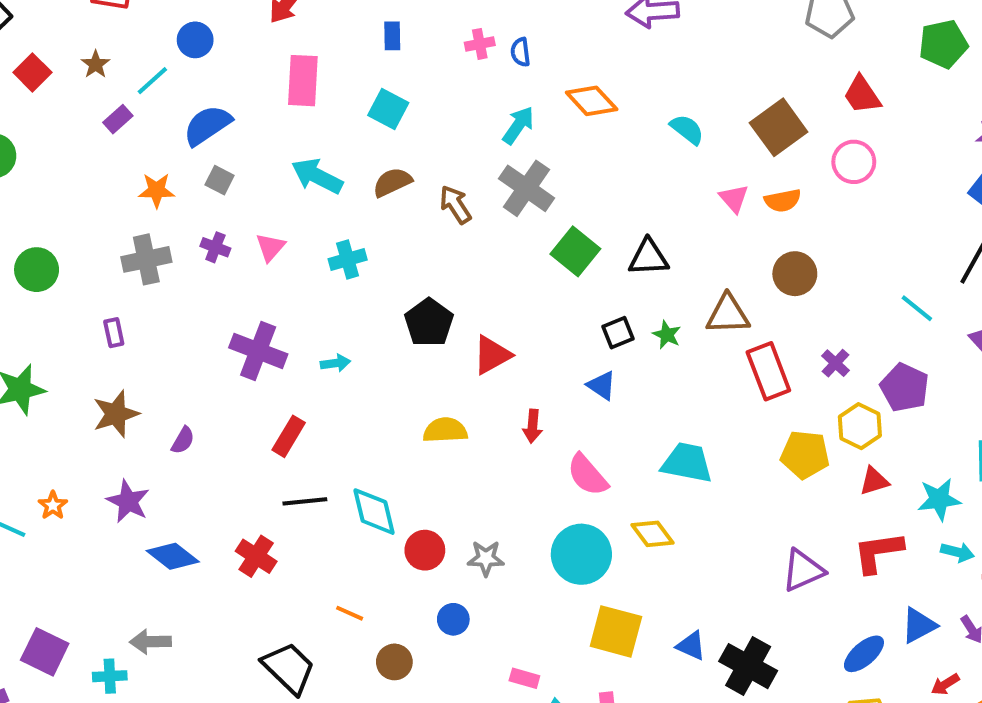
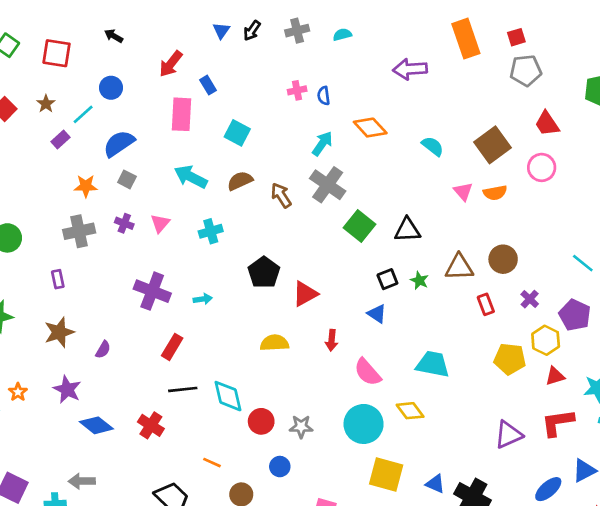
blue rectangle: (392, 36) -> (208, 85), moved, turned -30
brown circle: (795, 274) -> (503, 259), moved
red rectangle: (768, 371) -> (486, 304), size x0.6

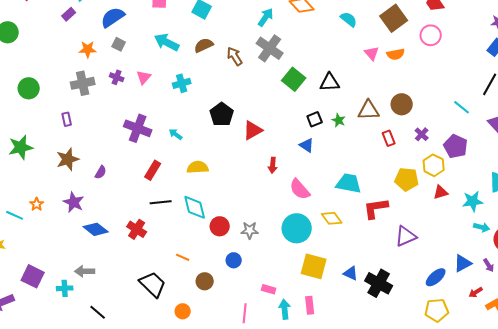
cyan arrow: (203, 299) -> (176, 134), turned -136
yellow semicircle: (274, 343) -> (198, 167), moved
red L-shape: (558, 423) -> (376, 208), moved

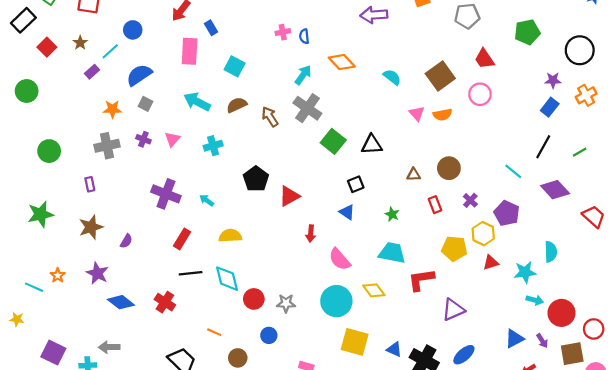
brown triangle: (369, 110) -> (414, 175), size x0.6
green star: (339, 120) -> (392, 214), moved
blue ellipse: (436, 277) -> (464, 355), moved

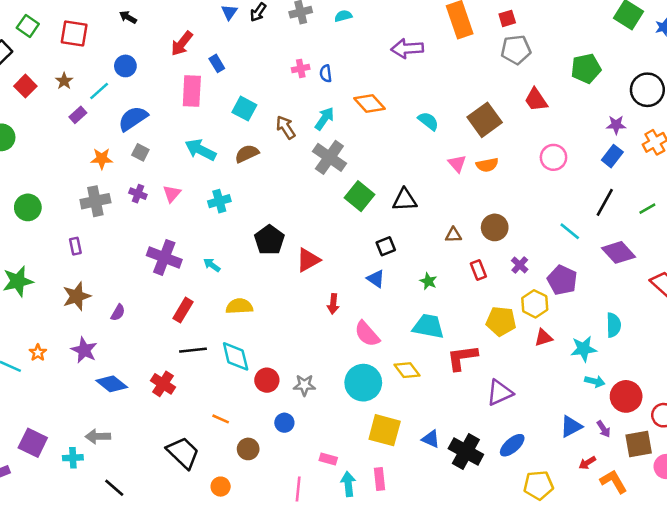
pink circle: (480, 94) -> (553, 157), moved
brown arrow: (270, 117) -> (286, 127), moved

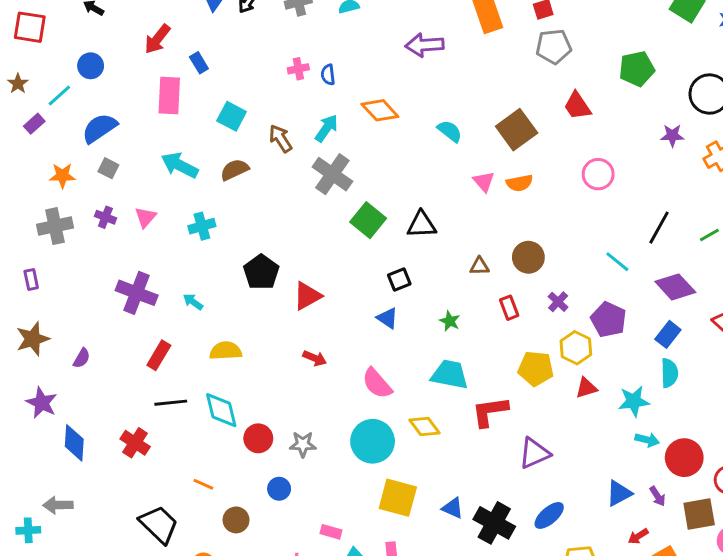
blue rectangle: (612, 156) -> (668, 334), moved
red arrow: (333, 304) -> (315, 358), moved, turned -72
blue diamond: (112, 384) -> (74, 443), turned 56

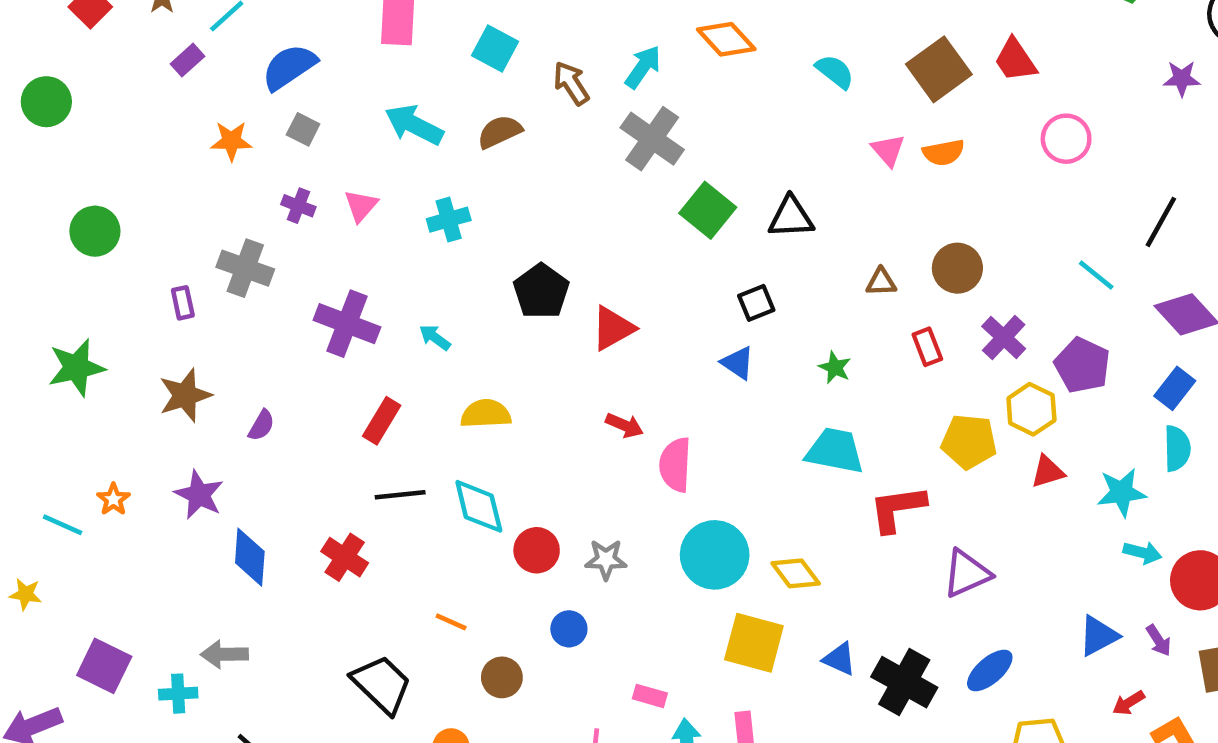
red trapezoid: (577, 106) -> (1015, 60), moved
gray cross: (55, 226) -> (245, 268), moved, turned 32
purple cross: (558, 302) -> (1004, 338), size x1.4
pink semicircle: (377, 383) -> (675, 465), moved, turned 44
yellow diamond: (425, 426) -> (796, 573), moved

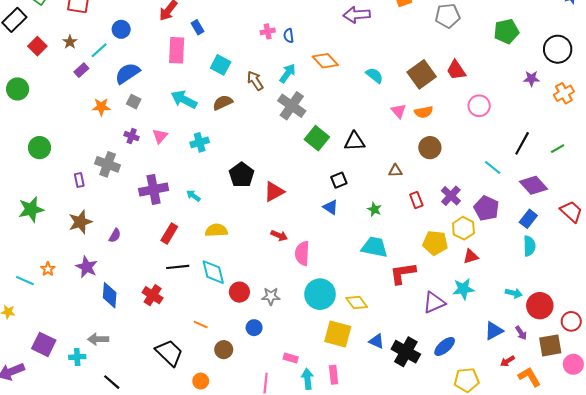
brown circle: (957, 268) -> (430, 148), moved
purple cross: (347, 324) -> (154, 189), turned -32
cyan star: (1122, 492) -> (463, 289), moved

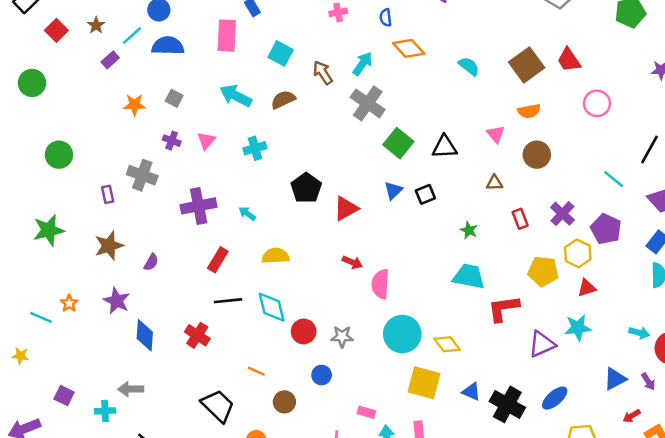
blue semicircle: (289, 36) -> (386, 18), moved
blue semicircle: (127, 73) -> (168, 46), moved, turned 35
pink triangle: (399, 111) -> (496, 134), moved
blue triangle: (330, 207) -> (393, 191), moved, turned 42
purple square: (44, 344) -> (64, 396), size x0.7

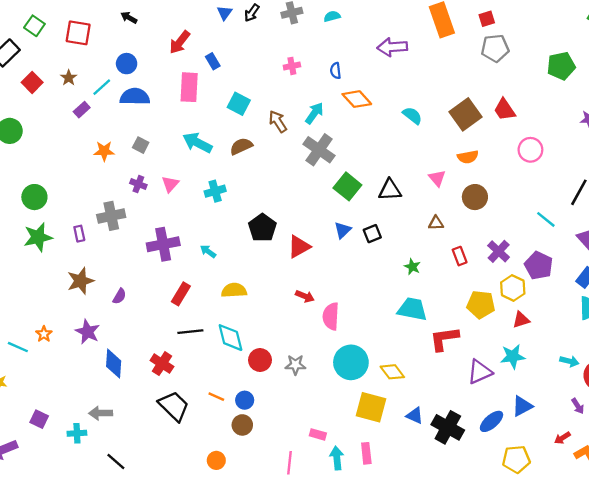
gray cross: (142, 175) -> (111, 216), turned -32
green star: (49, 230) -> (38, 237), moved
blue circle: (322, 375) -> (245, 400), moved
blue triangle: (615, 379) -> (522, 406), moved
black trapezoid: (218, 406) -> (174, 406), moved

